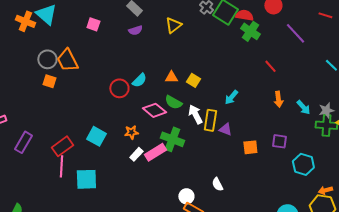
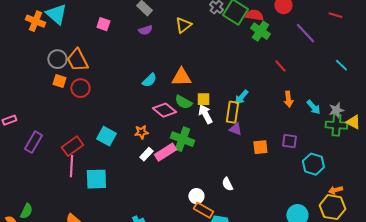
orange triangle: (171, 77) -> (181, 77), size x1.5
yellow square: (193, 80) -> (203, 99), moved, turned -32
red circle: (119, 88) -> (80, 88), moved
yellow rectangle: (210, 120) -> (232, 112), moved

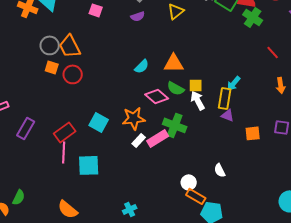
orange star: (141, 132) -> (134, 118), size x1.6

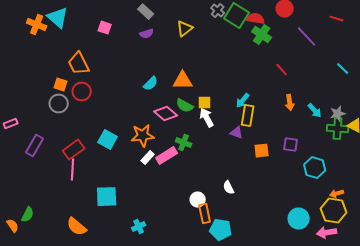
gray circle: (50, 45) -> (59, 104), moved
yellow rectangle: (225, 98) -> (248, 116), moved
green cross: (175, 125) -> (184, 143), size x0.7
cyan square: (89, 165) -> (107, 197), moved
orange rectangle: (196, 196) -> (205, 214), turned 48

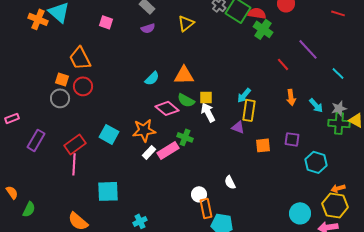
purple line: (307, 37) -> (308, 49), moved
cyan line: (343, 69) -> (338, 73), moved
orange semicircle: (13, 226) -> (12, 192), moved

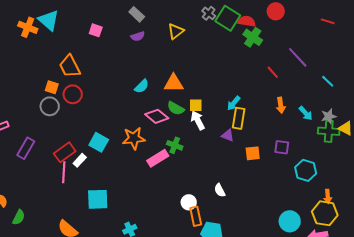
white rectangle: (149, 152) -> (80, 160), moved
orange arrow: (338, 188) -> (328, 196), turned -80

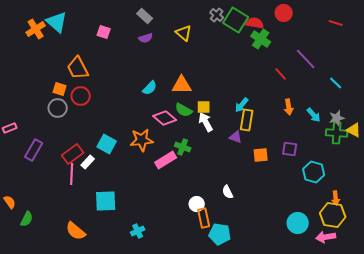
orange cross: (28, 27) -> (36, 29), turned 36
yellow triangle: (176, 31) -> (184, 33), turned -42

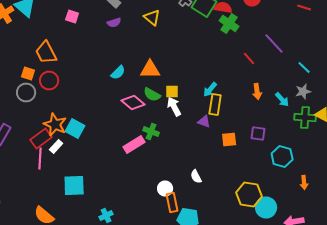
gray star: (337, 118) -> (303, 92), moved
orange star: (142, 140) -> (55, 124), moved, turned 30
yellow hexagon: (333, 215) -> (249, 194), moved

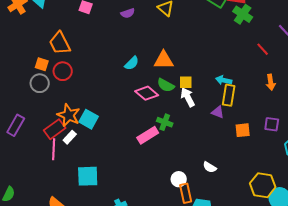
cyan arrow: (210, 90) -> (224, 80), turned 63
white semicircle: (196, 176) -> (210, 167), turned -32

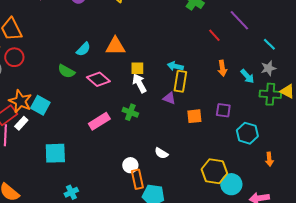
green semicircle: (166, 85) -> (66, 71), moved
green cross: (165, 122) -> (130, 112), moved
cyan square: (88, 176) -> (55, 153), moved

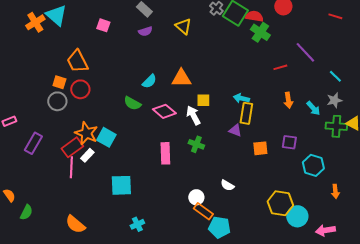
red line: (214, 35) -> (280, 67), turned -64
white arrow: (139, 83) -> (193, 115), moved
pink rectangle: (99, 121) -> (165, 153), turned -60
orange rectangle: (137, 179) -> (203, 211), turned -42

